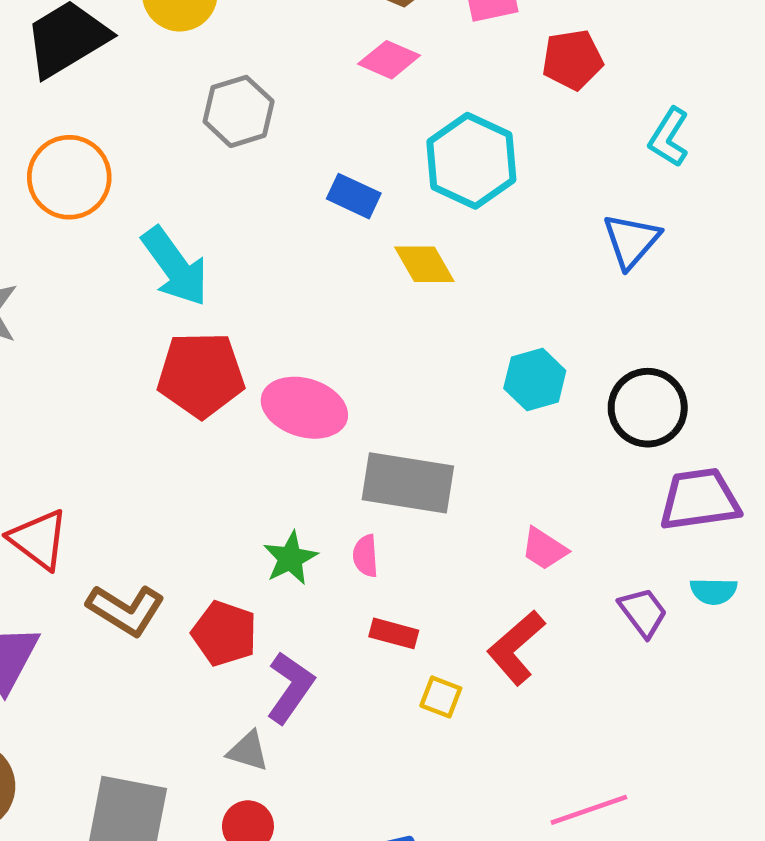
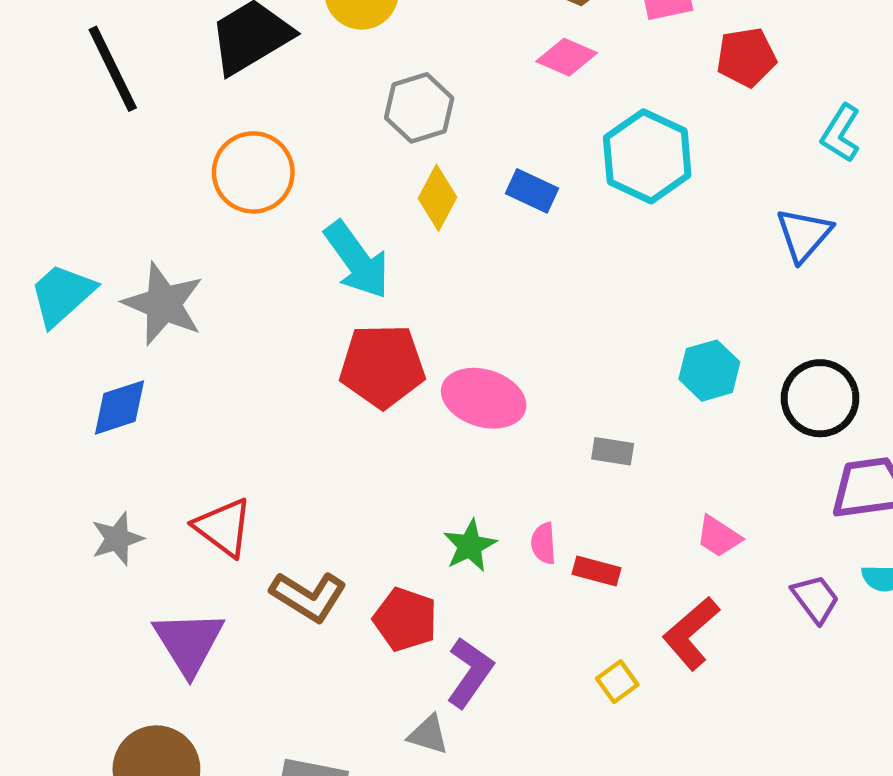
yellow diamond: (424, 264) -> (438, 198), moved, turned 58
gray rectangle: (408, 483) -> (613, 451), moved, size x0.5
red rectangle: (394, 633) -> (597, 571), moved
yellow square: (441, 697) -> (617, 682), turned 33

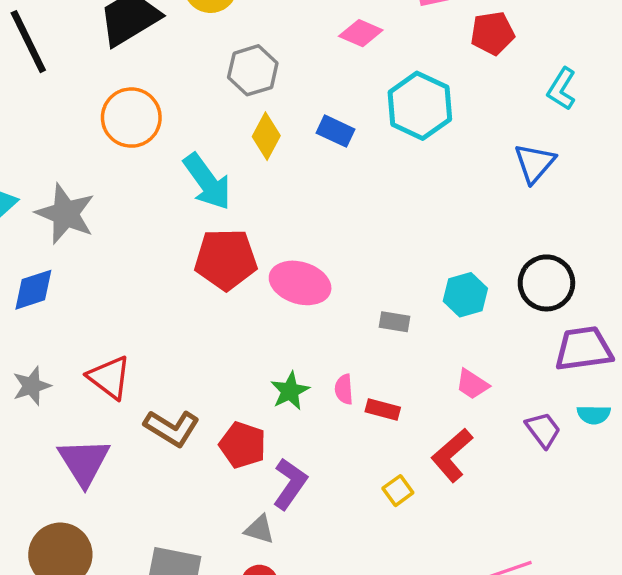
cyan hexagon: (709, 371) -> (465, 295), moved

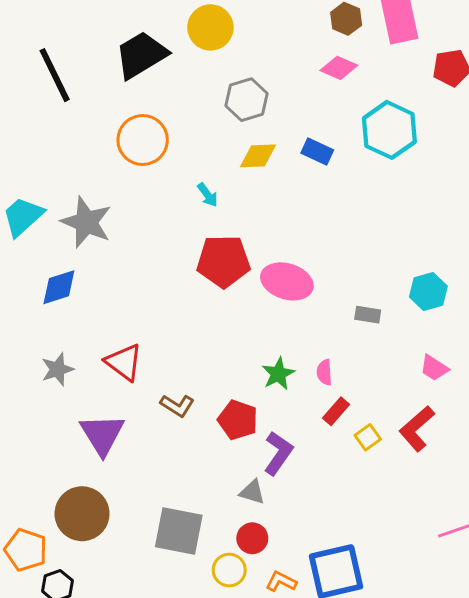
yellow diamond: (266, 136) -> (258, 156), turned 60
cyan arrow: (207, 182) -> (208, 195), size x0.5
red rectangle: (383, 410) -> (336, 411), moved, turned -64
brown L-shape: (172, 428) -> (177, 406), size x0.7
yellow square: (398, 491) -> (368, 437), moved

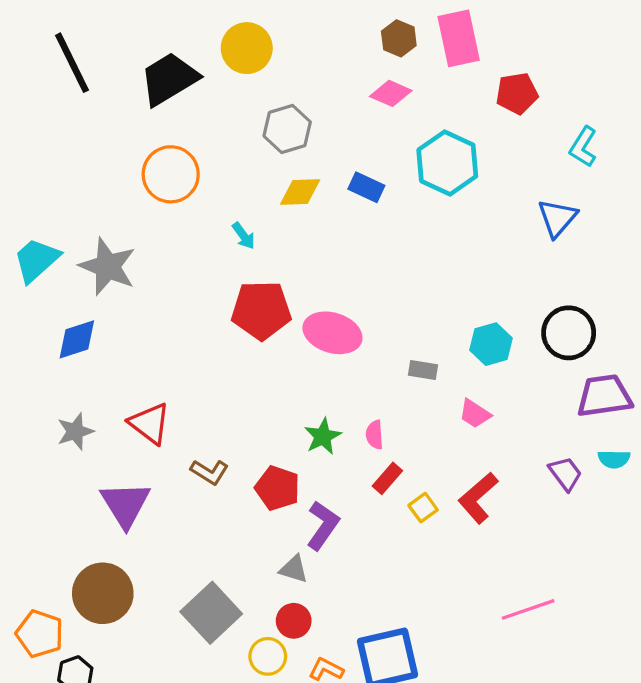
black line: (55, 75) -> (72, 63), moved
pink trapezoid: (434, 368) -> (475, 414), moved
gray square: (179, 531) -> (211, 613), turned 36

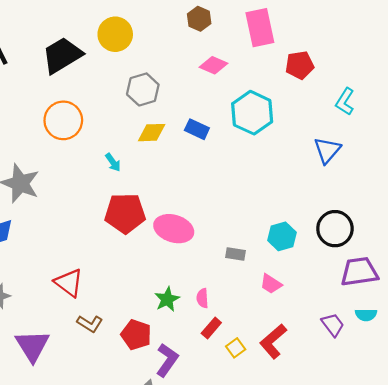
brown hexagon: (399, 38) -> (199, 19), moved
red triangle: (150, 423) -> (69, 283), moved

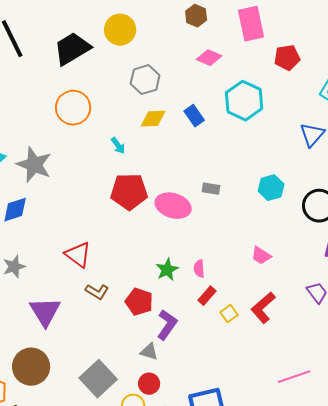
blue rectangle: (197, 129) -> (194, 116), turned 30
cyan hexagon: (282, 236) -> (271, 188), moved
gray rectangle: (236, 254) -> (211, 189), moved

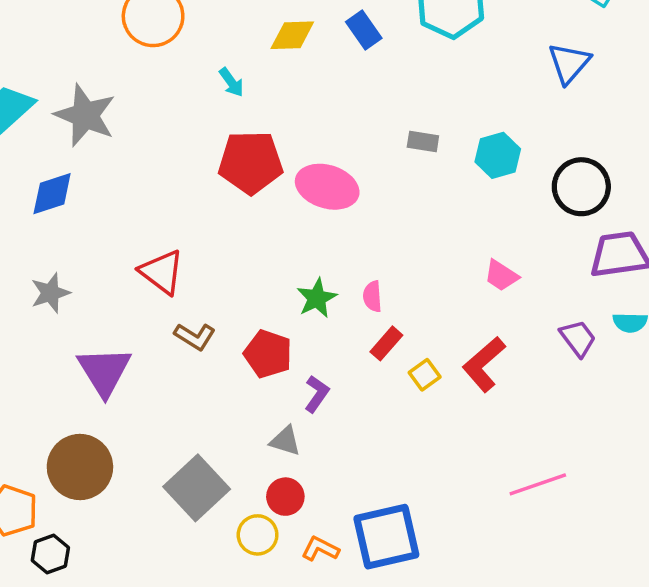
gray rectangle: (211, 189) -> (423, 141), moved
pink trapezoid: (261, 256) -> (501, 275), moved
purple L-shape: (167, 325) -> (317, 394), size x0.7

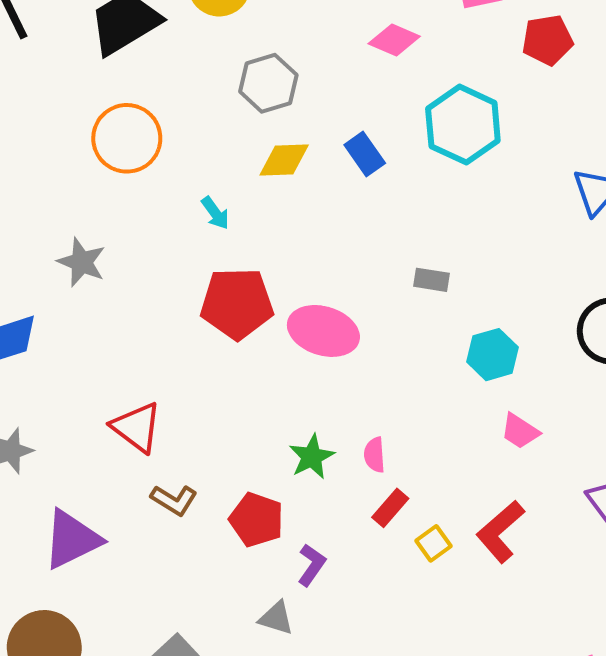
gray star: (85, 115) -> (82, 262), moved, size x0.7
cyan hexagon: (498, 155) -> (492, 355), moved
purple triangle: (104, 371) -> (72, 539), turned 36

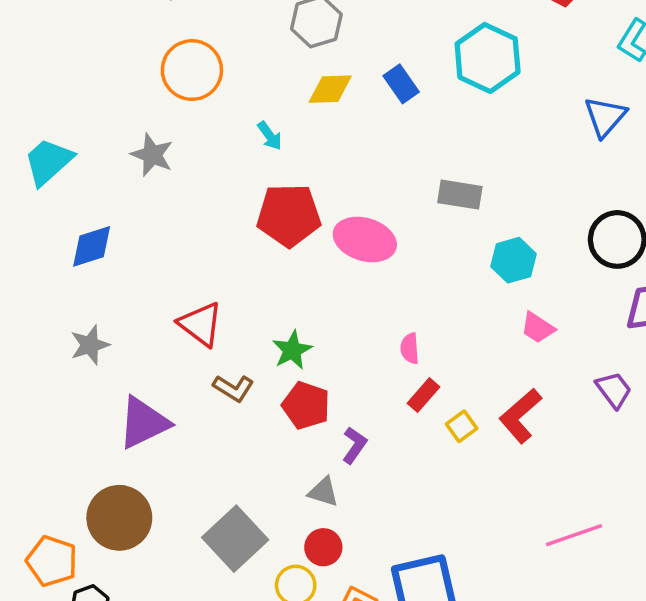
gray star: (82, 262) -> (152, 155), moved
gray rectangle: (432, 280) -> (460, 195), size x1.4
green star: (312, 457) -> (292, 350), moved

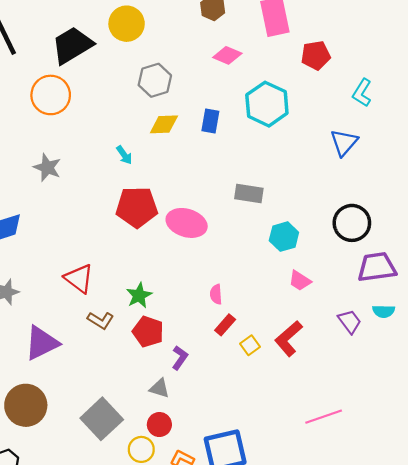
orange circle: (192, 70) -> (51, 95), moved
blue rectangle: (401, 84) -> (210, 121), turned 45

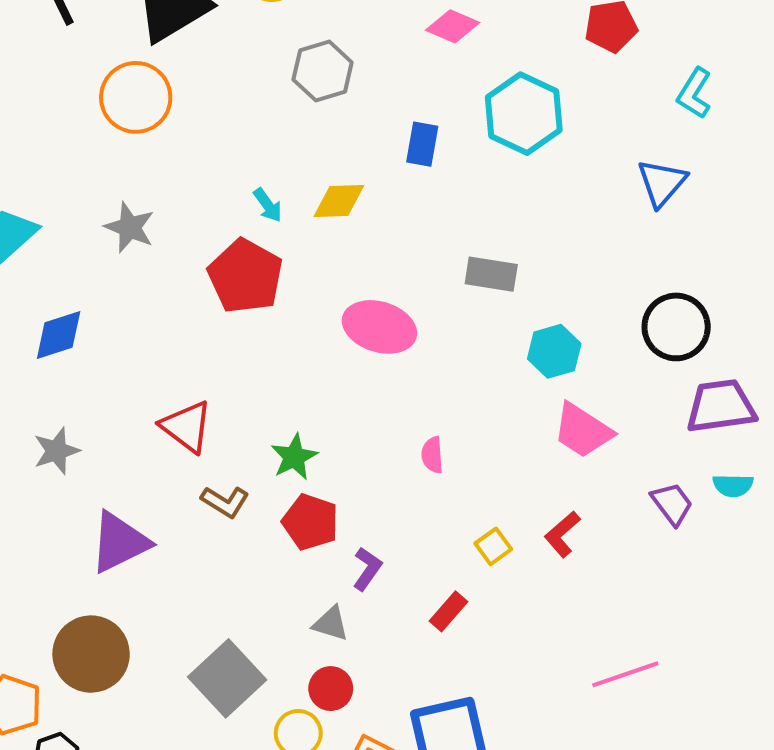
yellow diamond: (164, 124) -> (339, 201), moved
red pentagon: (137, 207) -> (245, 276), moved, turned 30
pink trapezoid: (300, 281) -> (583, 431), size x1.5
red rectangle: (225, 325) -> (449, 611), moved
red L-shape: (288, 338) -> (562, 534), size x0.7

